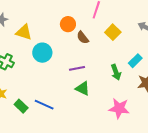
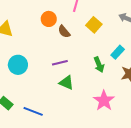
cyan circle: (42, 53) -> (18, 65), moved
blue line: (44, 105) -> (33, 111), moved
pink star: (119, 108) -> (104, 101), turned 30

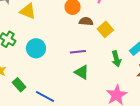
yellow square: (94, 25) -> (105, 29), moved
brown semicircle: (64, 32) -> (86, 21), turned 128

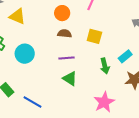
brown semicircle: (86, 21) -> (65, 34), moved
yellow square: (105, 29) -> (94, 36), turned -35

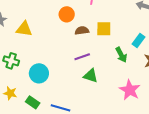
brown semicircle: (65, 34) -> (82, 31), moved
cyan circle: (25, 54) -> (39, 73), moved

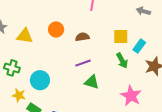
orange circle: (67, 14) -> (56, 29), moved
yellow square: (104, 29) -> (121, 37), moved
yellow star: (10, 93) -> (19, 95), moved

